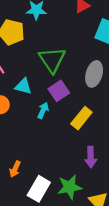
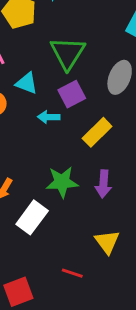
cyan arrow: (43, 110) -> (49, 117), turned -119
green star: (70, 187) -> (62, 182), moved

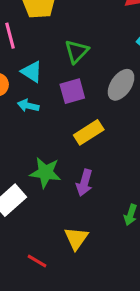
green triangle: (68, 53) -> (77, 51), size x0.7
cyan arrow: (49, 117) -> (28, 106), moved

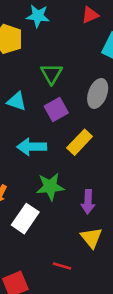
cyan arrow: (28, 106) -> (32, 147), moved, size x1.5
purple arrow: (84, 183) -> (88, 202), moved

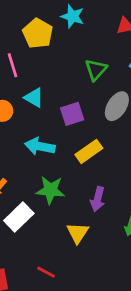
green triangle: (51, 74) -> (96, 70), moved
purple arrow: (88, 202) -> (98, 199), moved
yellow triangle: (91, 238) -> (78, 233), moved

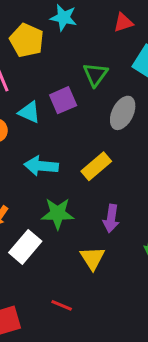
purple square: (72, 114) -> (63, 100), moved

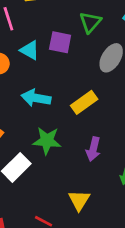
purple square: (63, 100) -> (60, 42), turned 30
yellow triangle: (93, 258) -> (79, 200), moved

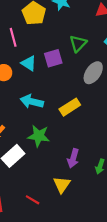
purple square: (60, 42) -> (53, 58), turned -30
purple arrow: (93, 149) -> (73, 158), moved

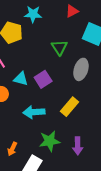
purple square: (53, 58) -> (43, 79), moved
purple arrow: (73, 158) -> (78, 146), moved

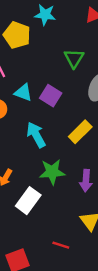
purple square: (43, 79) -> (51, 96), turned -30
cyan arrow: (34, 112) -> (36, 135), turned 60

